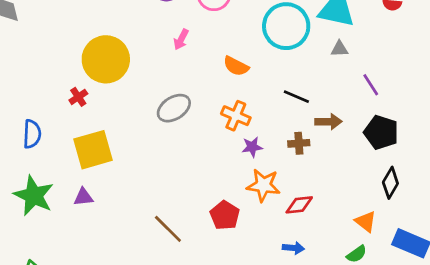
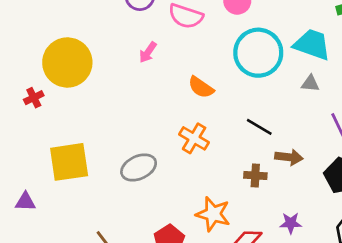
gray ellipse: (174, 108) -> (139, 167), moved
purple star: (252, 147) -> (291, 223), moved
yellow square: (93, 150) -> (69, 162), moved

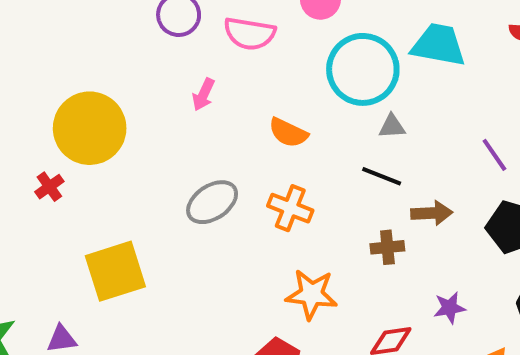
gray triangle: (310, 83) -> (392, 126), moved
gray ellipse: (139, 167) -> (212, 202), moved
orange star: (213, 214) -> (311, 294), moved

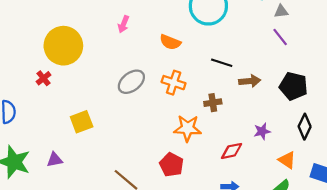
gray triangle: (392, 126) -> (281, 11), moved
purple line: (494, 155) -> (280, 37), moved
brown cross: (387, 247) -> (213, 103), moved
yellow square: (115, 271) -> (82, 122), size x0.7

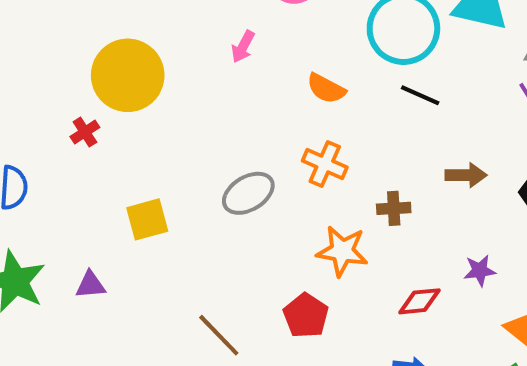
black line: (222, 63) -> (420, 95), moved
gray ellipse: (131, 82) -> (248, 193), moved

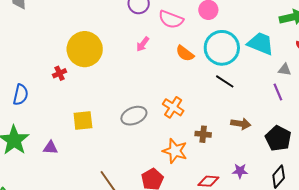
orange semicircle: (326, 88) -> (185, 53), moved

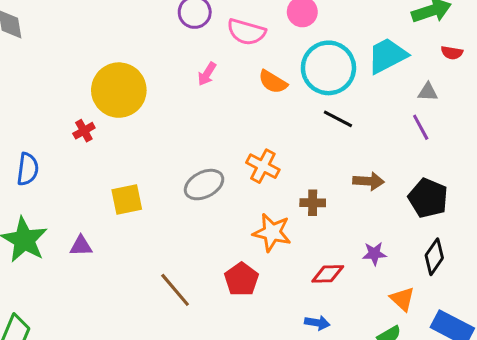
cyan trapezoid: (261, 44) -> (387, 56), turned -44

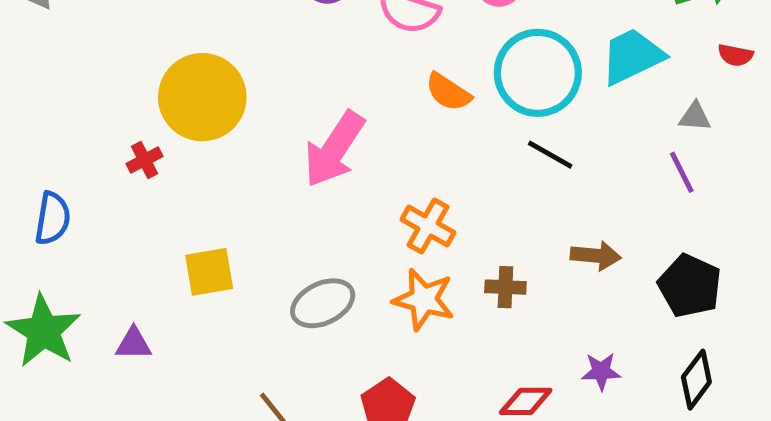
pink arrow: (207, 74) -> (334, 149), moved, size x2.0
gray ellipse: (204, 185) -> (323, 303), moved
orange star: (272, 232) -> (424, 299), moved

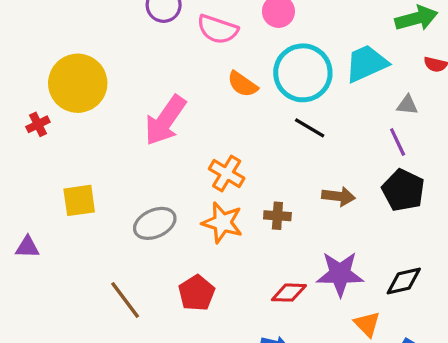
black pentagon: (690, 286) -> (403, 190), moved
purple star: (601, 371) -> (340, 274), size x1.8
black diamond: (696, 380) -> (404, 281), turned 39

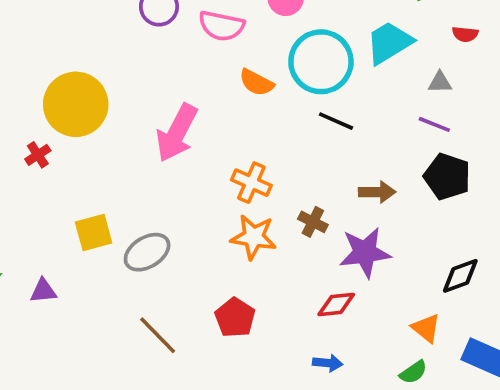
purple line: (398, 142) -> (434, 124), turned -36
brown cross: (277, 216) -> (313, 222), turned 30
gray ellipse: (155, 223) -> (147, 252), moved
purple star: (340, 274) -> (365, 252), moved

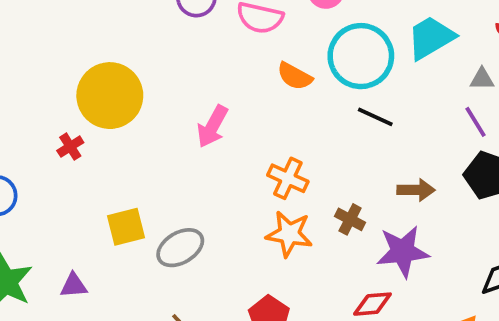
purple line: (434, 124) -> (475, 122), turned 36
pink arrow: (177, 133) -> (212, 126), size x0.7

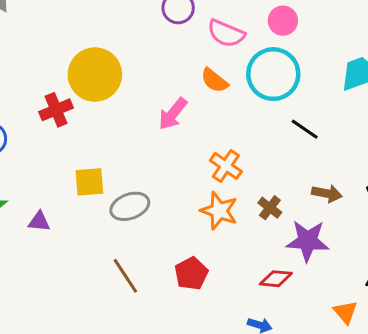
cyan circle: (361, 56) -> (273, 74), moved
orange semicircle: (295, 76) -> (214, 80), moved
red cross: (70, 147) -> (56, 110), size x1.5

